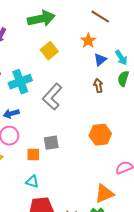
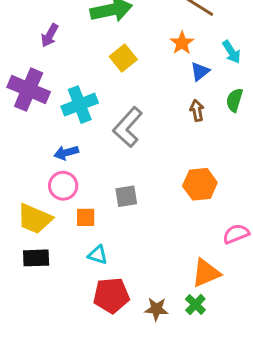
cyan arrow: (121, 58) -> (231, 52), moved
orange square: (33, 155) -> (86, 217), moved

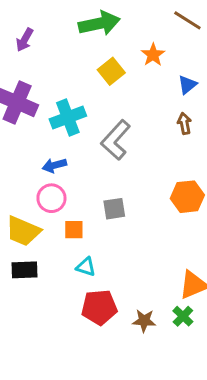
purple arrow: (50, 35) -> (25, 40), moved
orange star: (182, 43) -> (153, 55), moved

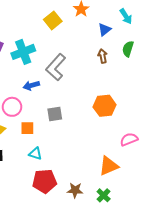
blue arrow: (54, 165) -> (31, 85), moved
green cross: (183, 316) -> (104, 195), moved

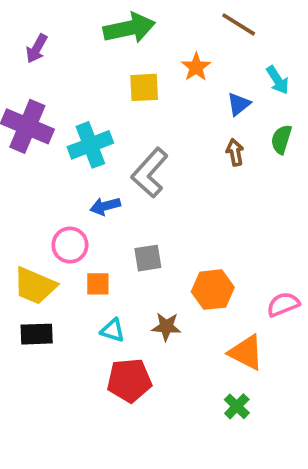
yellow square: (53, 20) -> (144, 87), turned 36
orange hexagon: (105, 106) -> (213, 290), moved
orange triangle: (109, 166) -> (246, 353), turned 50
brown star: (75, 190) -> (166, 327), moved

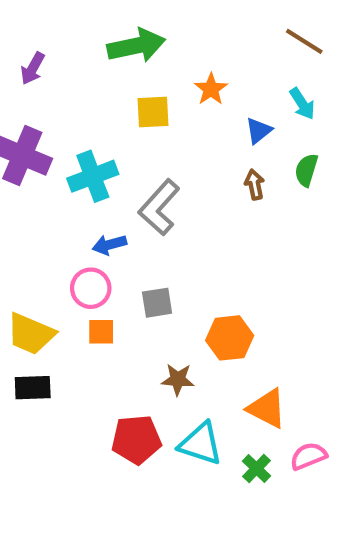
brown line: (239, 24) -> (304, 41), moved
pink circle: (70, 245) -> (91, 288), moved
pink semicircle: (283, 304) -> (308, 456), moved
cyan triangle: (113, 330) -> (201, 444), moved, size x1.6

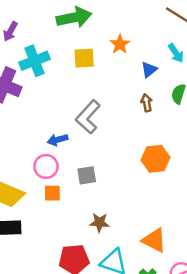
cyan cross: (93, 176) -> (35, 61), moved
orange hexagon: (230, 338) -> (156, 159), moved

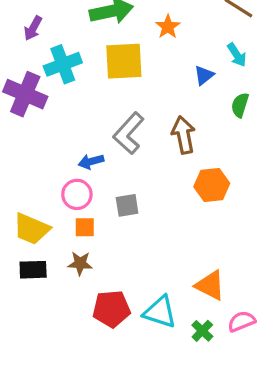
orange star: (120, 44) -> (168, 27), moved
yellow square: (84, 58) -> (124, 61), size x1.5
brown arrow: (147, 103) -> (184, 135), moved, size x1.6
brown star: (99, 222) -> (80, 263), moved

